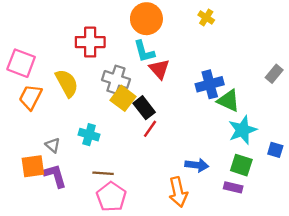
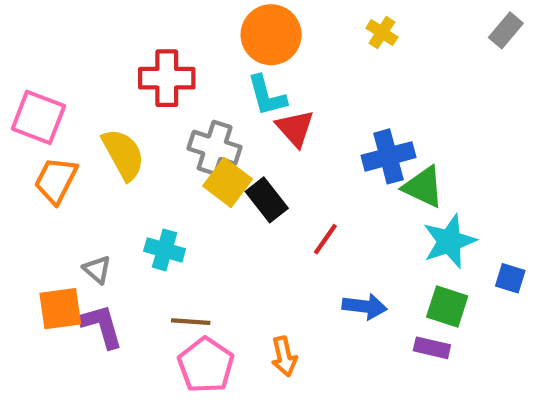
gray rectangle: (274, 74) -> (506, 30), moved
red line: (150, 129) -> (325, 239), moved
orange arrow: (178, 192) -> (284, 356), moved, size x0.7

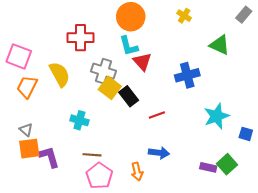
green triangle: (423, 187) -> (220, 45), moved
red line: (325, 239) -> (157, 115), turned 35
gray triangle: (97, 270) -> (26, 130), moved
blue arrow: (365, 306) -> (159, 153), moved
green square: (447, 306) -> (227, 164), moved, turned 30

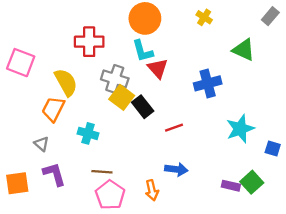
orange trapezoid: (27, 87) -> (53, 109), moved
gray triangle: (26, 130) -> (42, 144), moved
orange square: (29, 149) -> (17, 183), moved

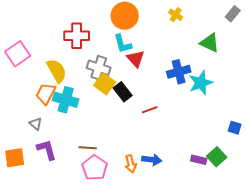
pink square: (21, 63) -> (18, 54), turned 35
cyan star: (240, 129) -> (201, 83), moved
cyan cross: (88, 133) -> (66, 100), moved, size x1.4
blue arrow: (176, 169) -> (152, 160), moved

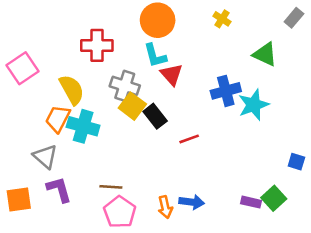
gray triangle: (36, 124) -> (45, 157), size x1.5

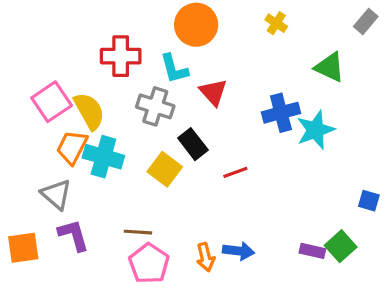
cyan L-shape: (155, 56) -> (174, 69), moved
pink square: (22, 68) -> (52, 102), moved
yellow square: (132, 106) -> (165, 169), moved

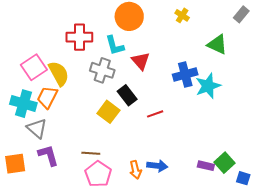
cyan cross: (103, 157) -> (23, 104), moved
blue square: (369, 201) -> (243, 178), moved

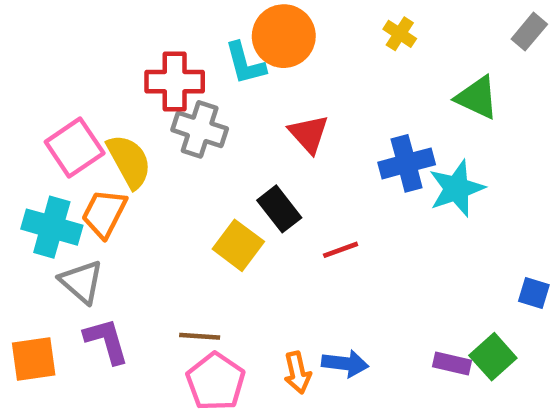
cyan L-shape: (115, 45) -> (245, 63), moved
gray cross: (102, 70) -> (200, 129), moved
blue square: (243, 178) -> (534, 293), moved

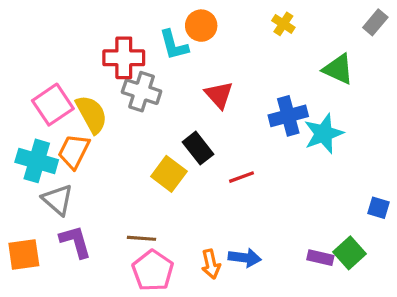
orange circle: (284, 36) -> (201, 26), size x0.7

